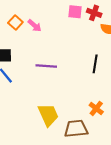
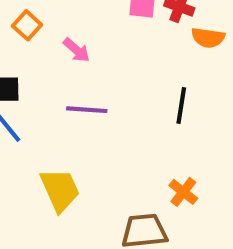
pink arrow: (35, 26) -> (76, 50), moved
yellow trapezoid: (48, 115) -> (60, 190), moved

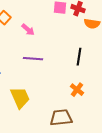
orange cross: (183, 192) -> (77, 90), moved

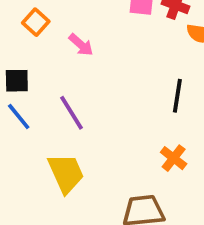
purple line: (33, 59) -> (72, 113), moved, turned 54

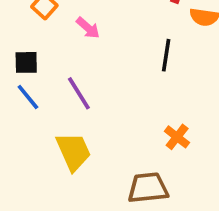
black line: (177, 96) -> (166, 55), moved

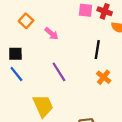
purple line: (79, 93) -> (59, 72), moved
orange cross: (177, 137) -> (104, 77), moved

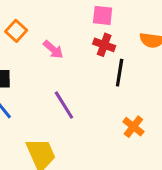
red cross: (105, 11) -> (104, 45), moved
orange cross: (104, 77) -> (133, 127), moved

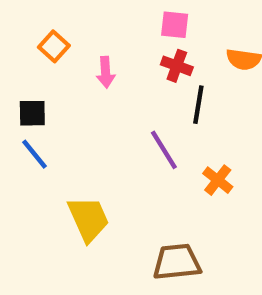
pink arrow: (53, 49) -> (106, 72), turned 45
purple line: (64, 105) -> (164, 150), moved

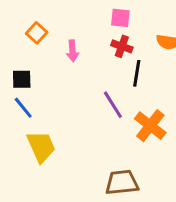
orange cross: (218, 180) -> (150, 126), size x1.5
yellow trapezoid: (88, 219) -> (41, 147), moved

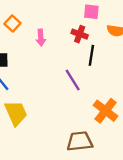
pink square: (120, 18) -> (91, 12), moved
orange cross: (150, 126) -> (106, 111), moved

